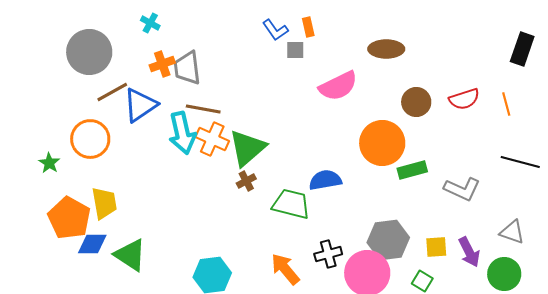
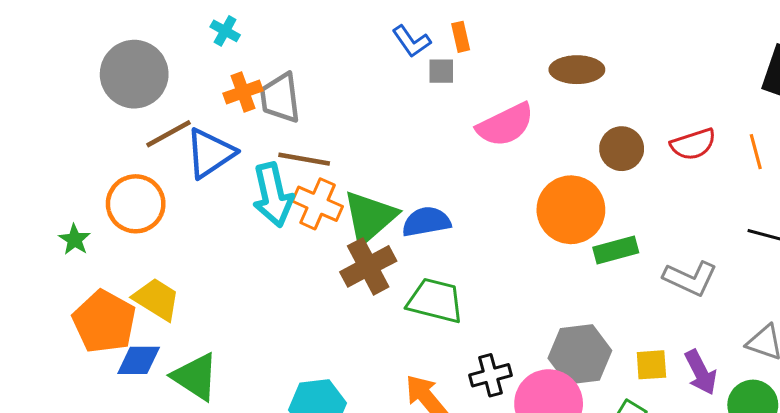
blue semicircle: (325, 180) -> (426, 222), moved
brown cross: (246, 181) -> (368, 266), size x1.8
yellow trapezoid: (104, 203) -> (157, 299), turned -48

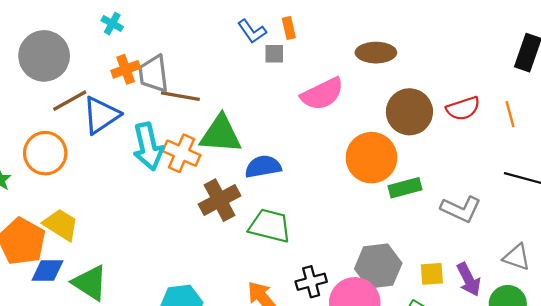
brown circle: (622, 149) -> (409, 112), size x1.4
brown line: (304, 159) -> (180, 96), moved
green triangle: (370, 217) -> (221, 134), moved, turned 45

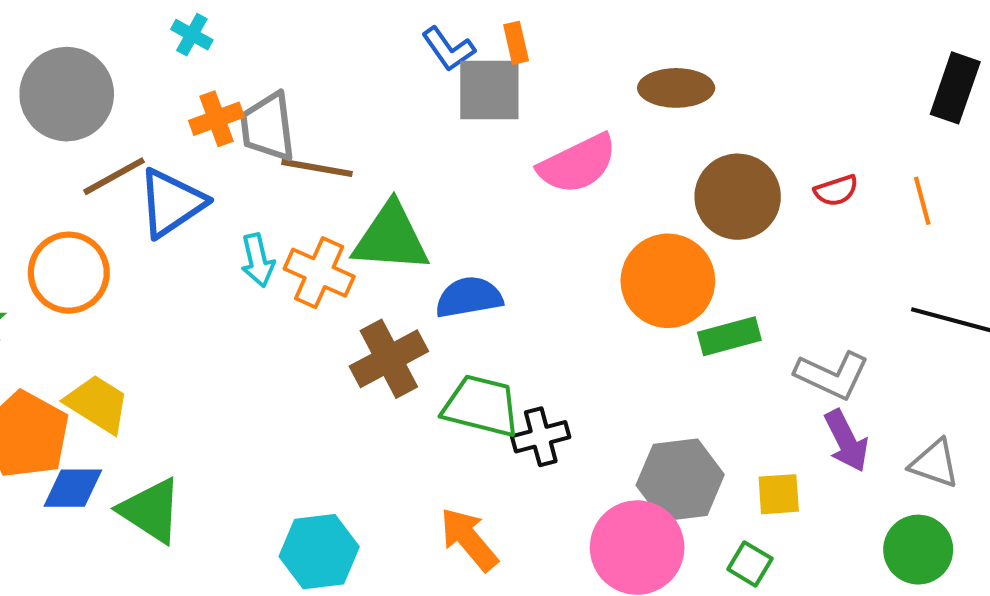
gray square: (274, 54) -> (489, 90), size x1.8
red semicircle: (463, 108) -> (836, 191), size x0.7
cyan arrow: (148, 146) -> (258, 260), size x0.6
purple arrow: (469, 279) -> (846, 441), moved
black cross: (311, 282) -> (541, 437), moved

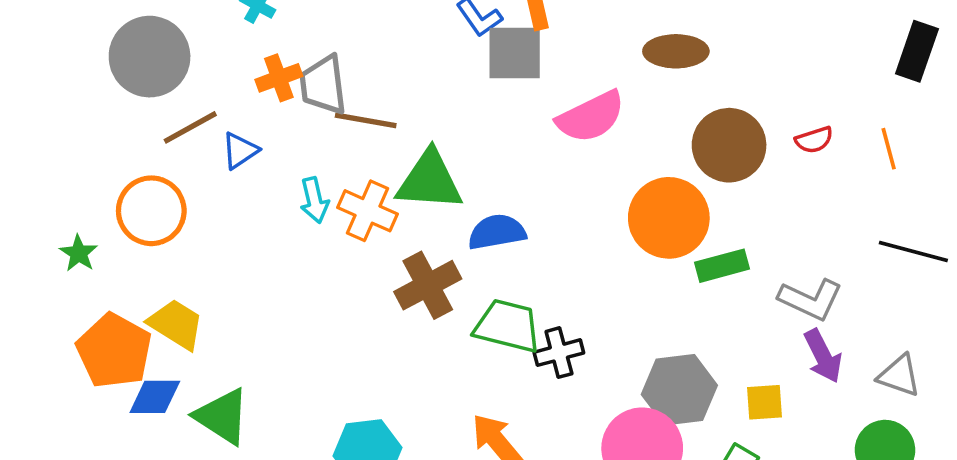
blue triangle: (171, 203) -> (240, 151), size x0.6

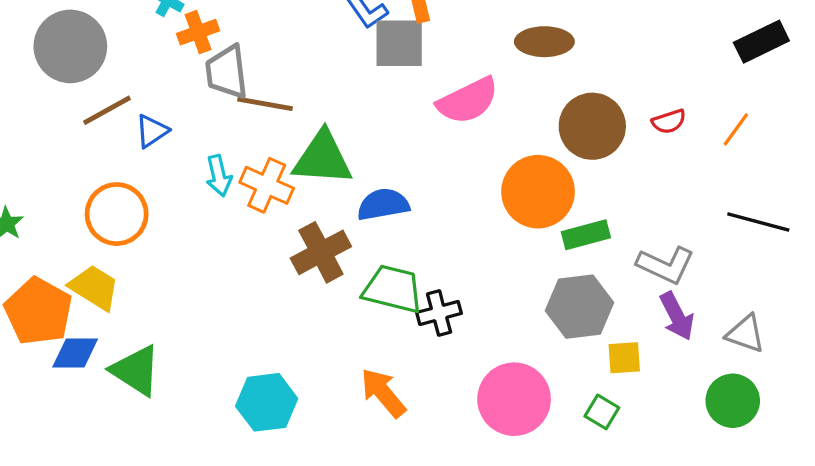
black rectangle: (917, 51) -> (761, 42), turned 45
orange cross: (279, 78) -> (198, 32), moved
orange line: (889, 149) -> (736, 129), turned 51
orange circle: (151, 211) -> (117, 214), moved
gray hexagon: (679, 390) -> (579, 307), moved

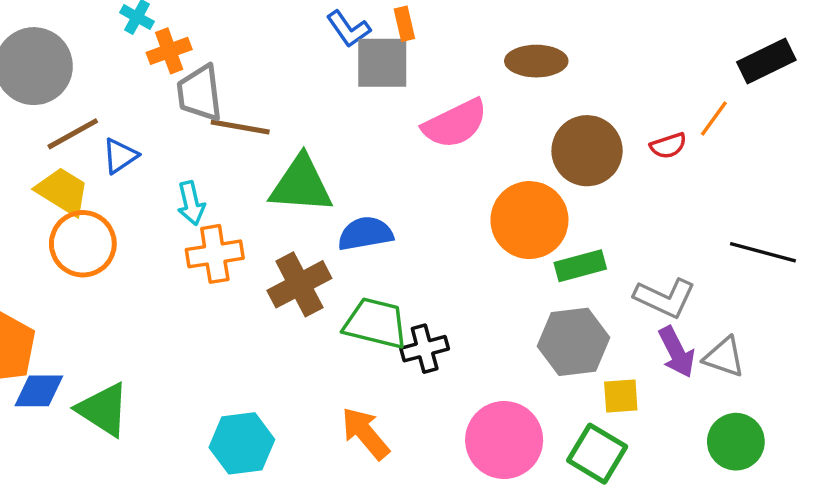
orange line: (736, 129) -> (714, 119), moved
orange cross: (267, 185) -> (215, 254), moved, turned -33
yellow trapezoid: (94, 287) -> (63, 191), moved
gray triangle: (745, 334) -> (724, 357), moved
green square: (602, 412) -> (597, 454), size x1.6

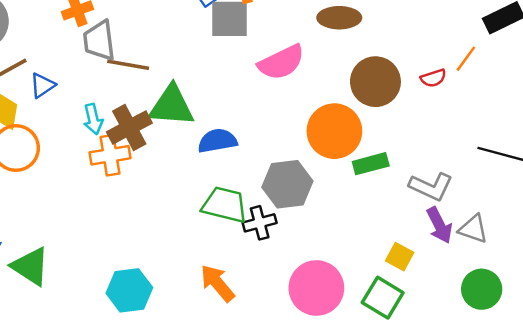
brown cross: (299, 284) -> (129, 128), moved
gray hexagon: (573, 342) -> (287, 184), moved
yellow square: (621, 396) -> (400, 257), turned 32

